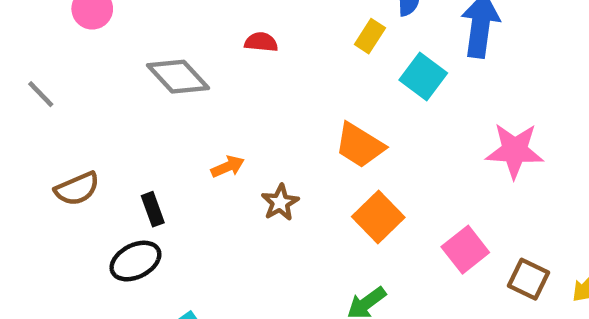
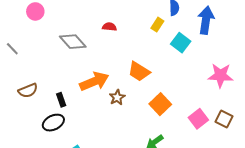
orange trapezoid: (360, 145) -> (139, 71), moved
orange arrow: (228, 167) -> (94, 81), size x2.0
brown square: (528, 279) -> (224, 119), moved

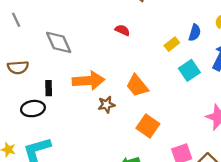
gray diamond: (73, 42) -> (59, 42), moved
orange square: (160, 104) -> (148, 126), turned -30

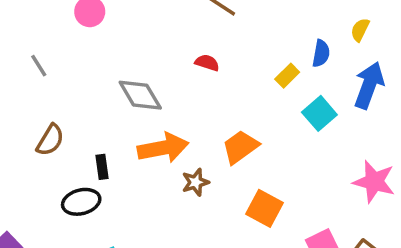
gray diamond: (59, 42) -> (140, 95), moved
brown semicircle: (18, 67) -> (50, 140), turned -48
orange trapezoid: (137, 86) -> (240, 147), turned 100

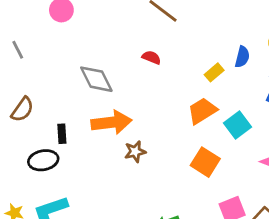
cyan square: (319, 113) -> (238, 125), moved
orange trapezoid: (240, 147) -> (202, 111), moved
orange square: (265, 208) -> (205, 162), moved

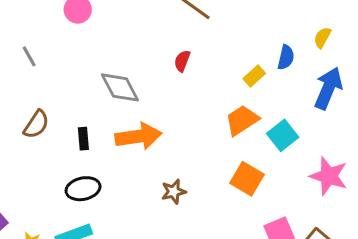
red semicircle: (151, 57) -> (182, 61), turned -90
black rectangle: (62, 134) -> (83, 139), moved
brown star: (135, 152) -> (174, 192), moved
black ellipse: (43, 160) -> (83, 189), moved

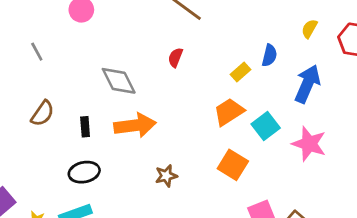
yellow semicircle: (322, 38) -> (309, 29), moved
pink star: (329, 176) -> (309, 144), moved

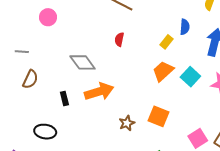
gray line: (37, 52) -> (22, 52), turned -48
brown semicircle: (43, 113) -> (30, 79), moved
orange square: (233, 165) -> (159, 116), moved
black ellipse: (84, 172) -> (45, 132), moved, turned 30

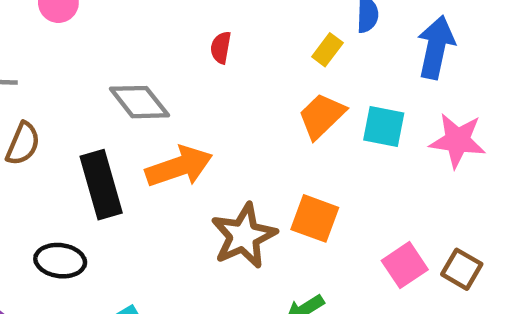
cyan square: (190, 77) -> (384, 126), turned -30
black rectangle: (64, 98) -> (101, 185), size x2.0
brown star: (127, 123) -> (244, 236), size x1.8

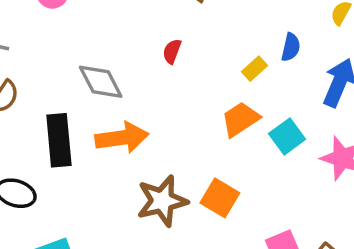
cyan square: (384, 126) -> (287, 136), turned 32

